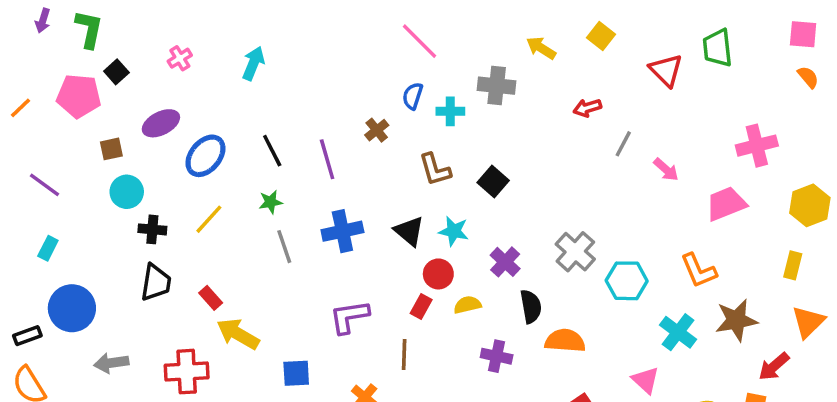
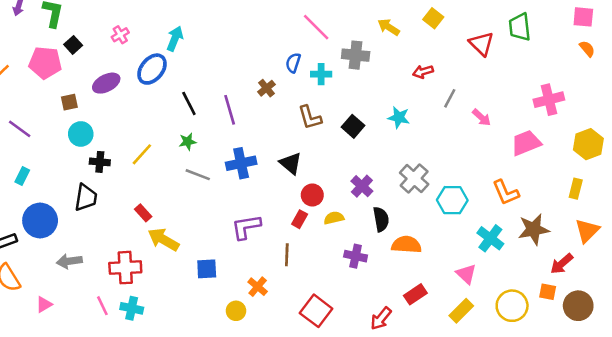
pink line: (419, 41) -> (316, 27), moved
blue ellipse: (205, 156) -> (152, 69), moved
cyan star: (454, 231) -> (399, 117), moved
gray line: (284, 247) -> (198, 175), turned -50
black trapezoid: (156, 283) -> (86, 198), moved

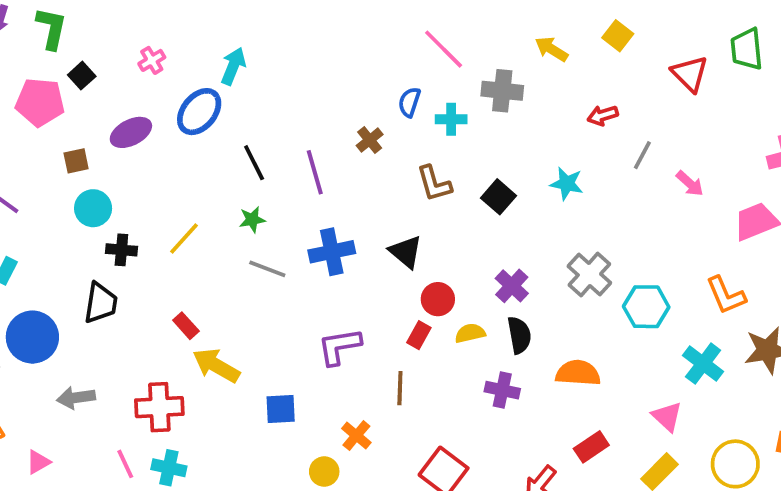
black semicircle: (381, 219) -> (519, 335), moved

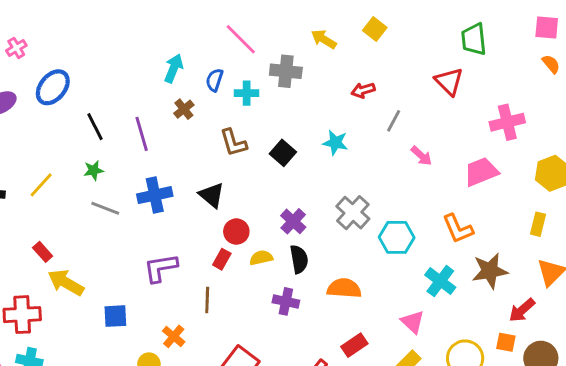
cyan arrow: (233, 66) -> (174, 68), moved
red triangle: (690, 74) -> (449, 81), moved
pink arrow: (690, 184) -> (421, 156), moved

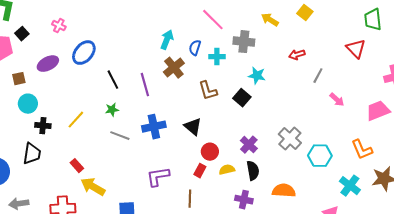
pink cross: (16, 48) -> (59, 26), turned -32
brown cross: (184, 109) -> (174, 68), size x1.5
cyan star: (335, 143) -> (257, 76), moved

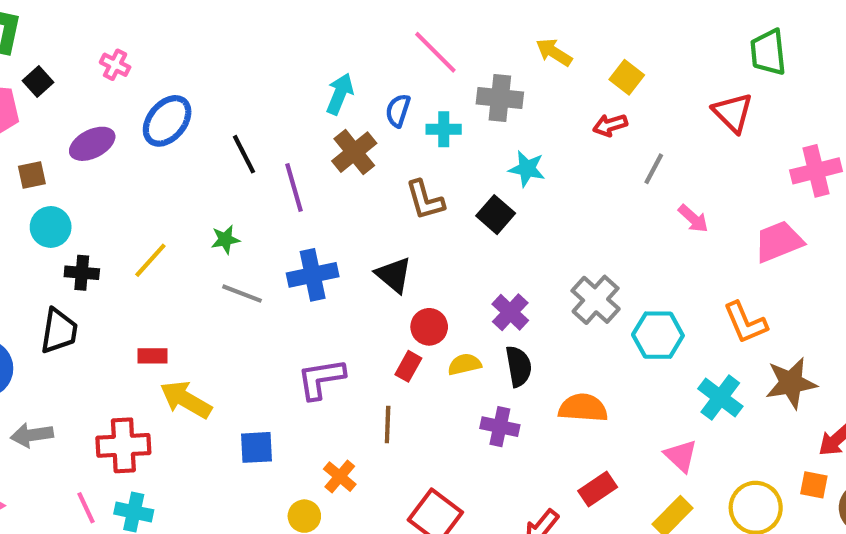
yellow square: (305, 13) -> (627, 77), moved
black line: (113, 80) -> (244, 154), moved
red rectangle: (77, 166) -> (153, 356), turned -48

